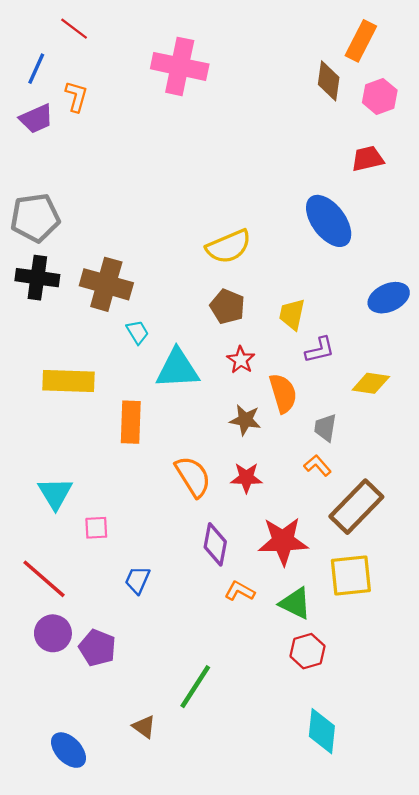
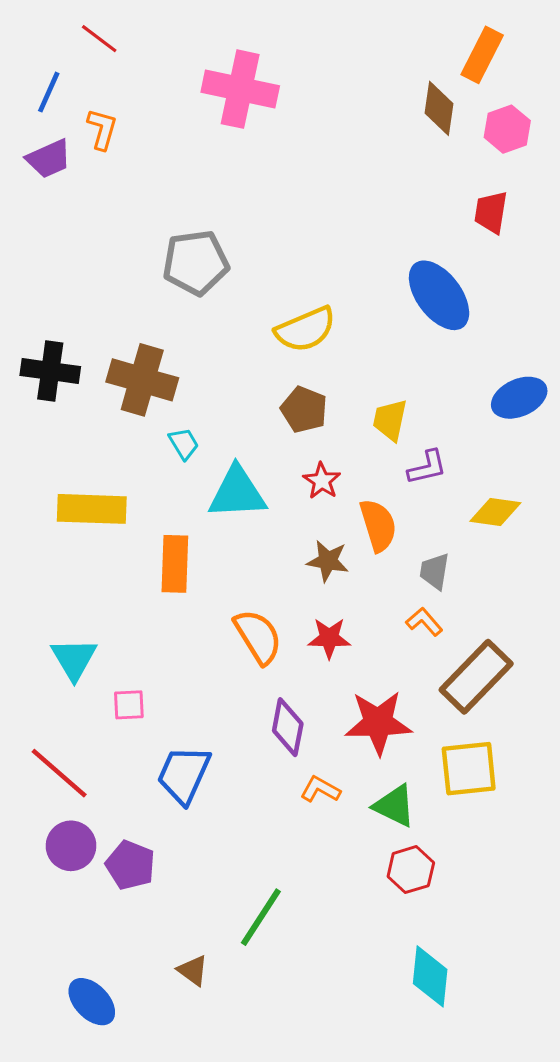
red trapezoid: (368, 159) -> (491, 212), turned -68
gray pentagon: (35, 218) -> (196, 263), moved
blue trapezoid: (137, 580) -> (184, 775), size x1.6

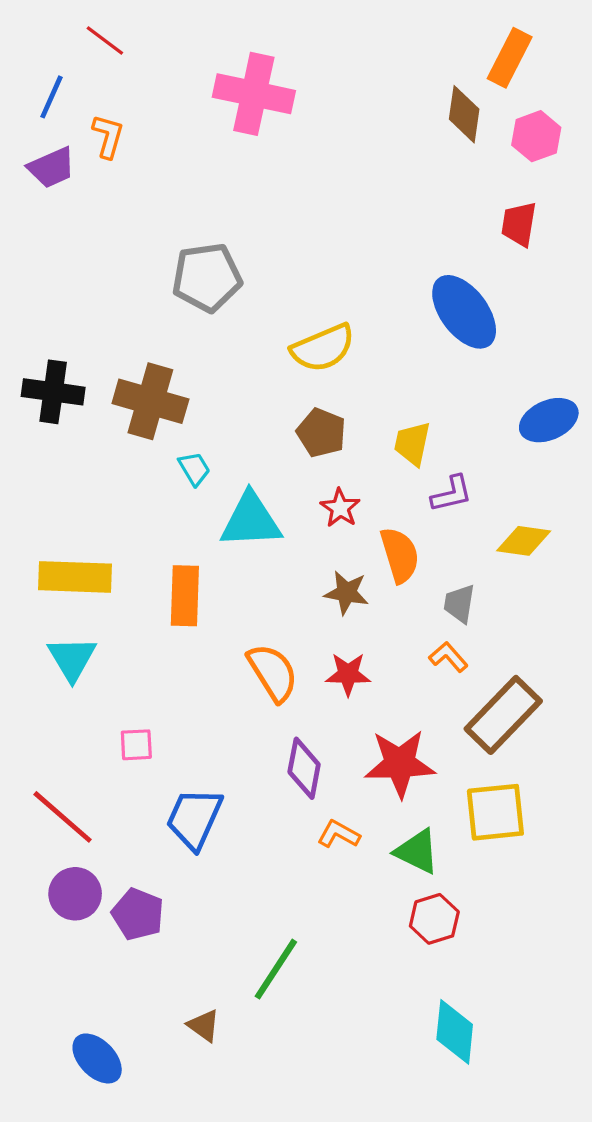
yellow rectangle: (92, 509) -> (75, 577), moved
cyan triangle: (74, 659) -> (72, 658), moved

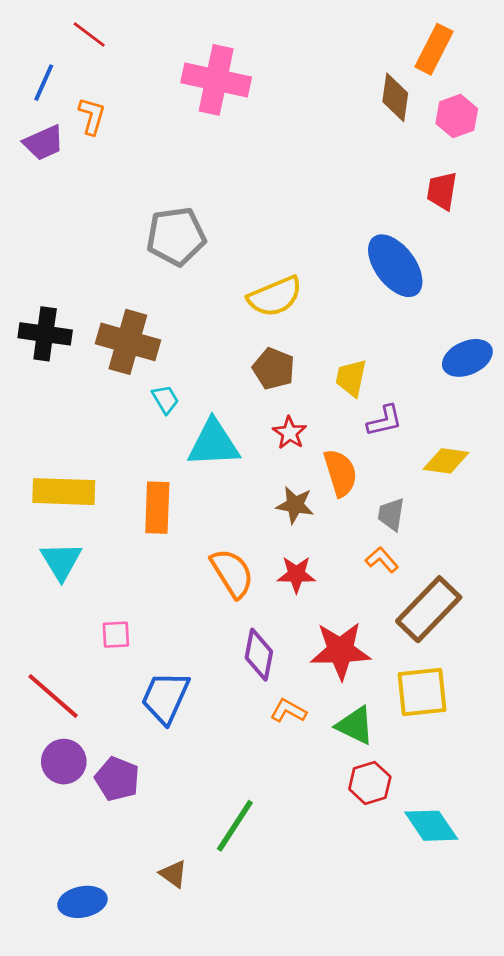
cyan diamond: (455, 1032) -> (431, 826), moved, turned -40
blue ellipse: (97, 1058) -> (82, 902), turned -57

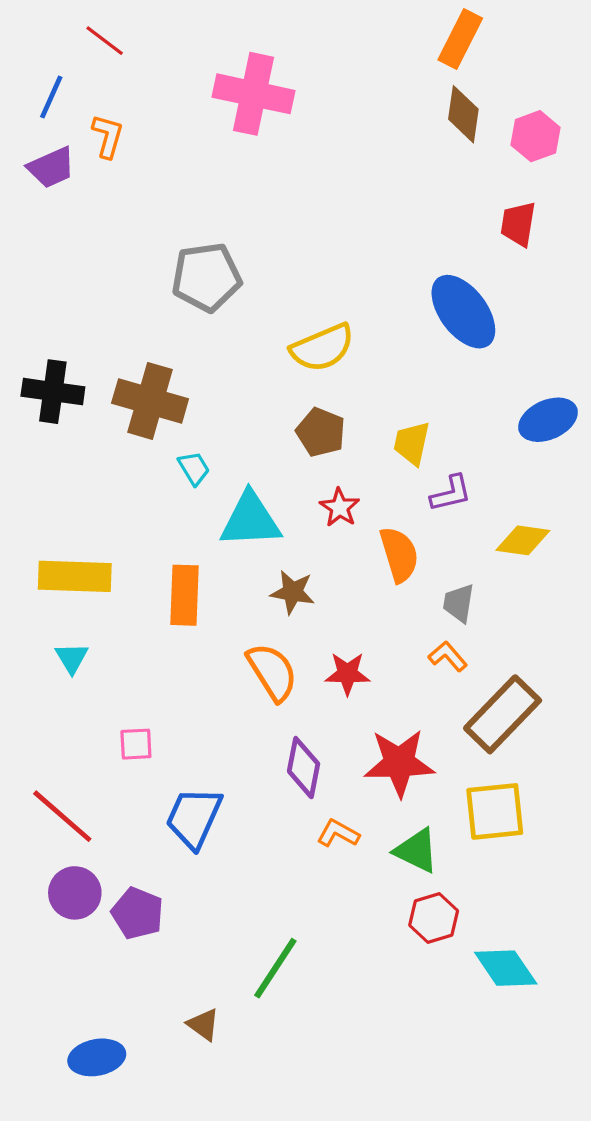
orange rectangle: (434, 49) -> (460, 39), moved
brown star: (295, 505) -> (293, 592), moved
cyan triangle: (61, 561) -> (72, 658), size x0.7

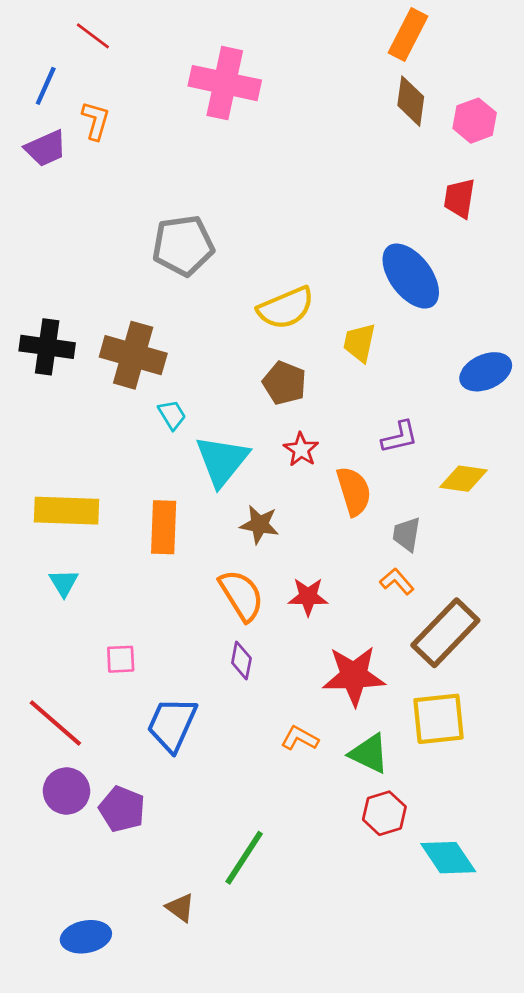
yellow trapezoid: (412, 443) -> (359, 343), moved
cyan triangle: (250, 520) -> (222, 461), turned -48
purple diamond: (304, 768) -> (241, 661), moved, size x0.7

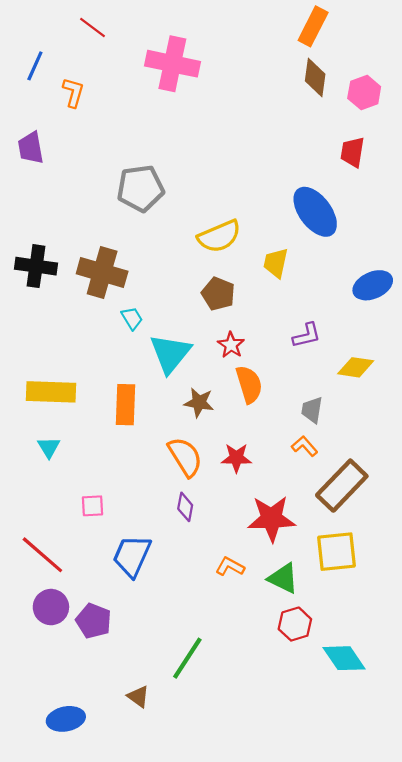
red line: (93, 36) -> (92, 27), moved
purple trapezoid: (46, 148) -> (31, 148), moved, turned 104
orange semicircle: (354, 491) -> (249, 384), moved

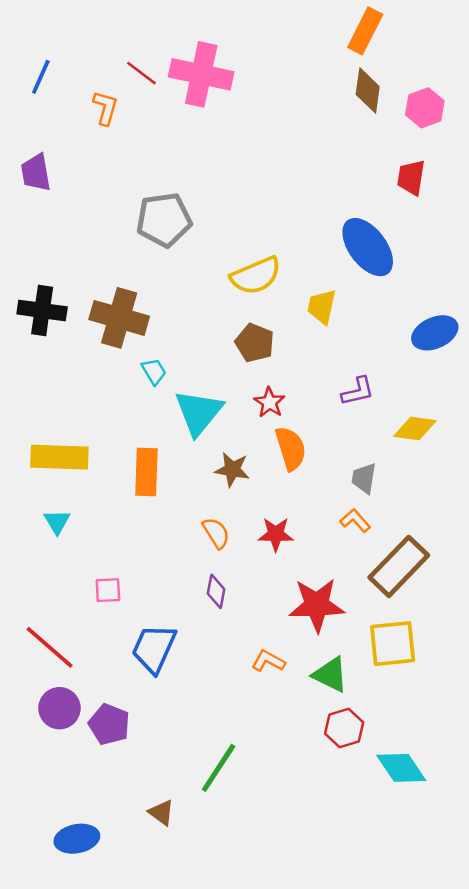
red line: (92, 27) -> (141, 73), moved
orange L-shape: (73, 92) -> (105, 108), moved
orange semicircle: (185, 457) -> (216, 533), size x0.7

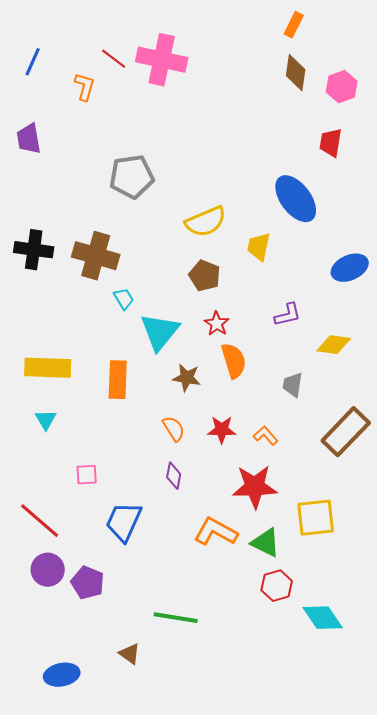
orange rectangle: (365, 31) -> (294, 25), size x0.7
orange L-shape: (355, 521) -> (266, 436), moved
brown rectangle: (399, 566) -> (346, 432), moved
orange L-shape: (268, 661) -> (216, 532), size x1.6
green line: (219, 768) -> (176, 618), turned 66

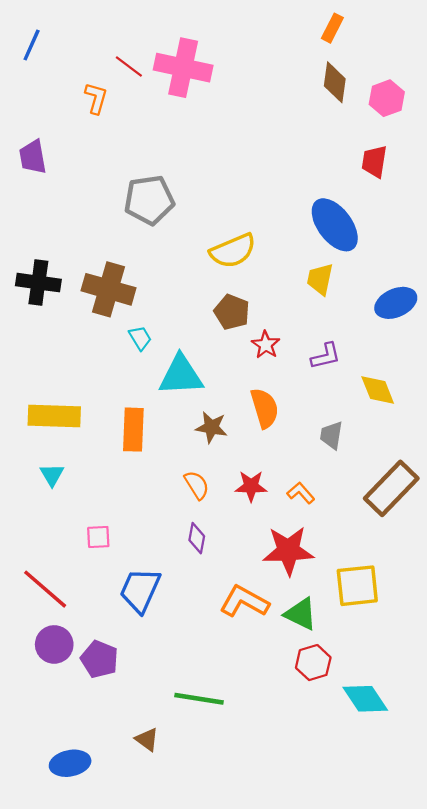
blue line: (33, 62) -> (32, 45), moved
yellow trapezoid: (259, 247) -> (320, 279), moved
red star: (217, 324) -> (266, 345), moved
cyan triangle: (160, 332) -> (181, 375), turned 48
yellow diamond: (334, 345) -> (378, 390), turned 60

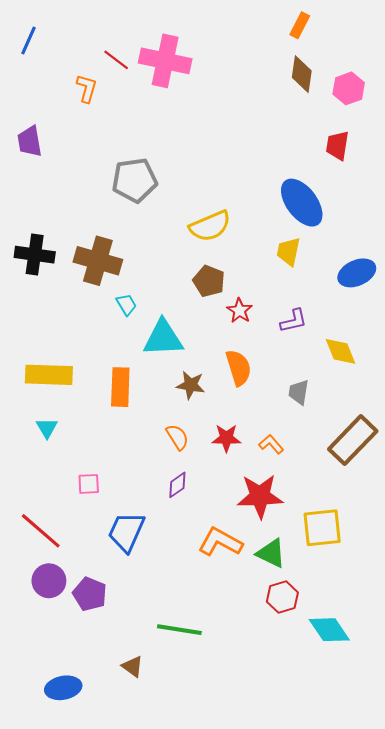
purple diamond: (197, 538) -> (177, 485), turned 44

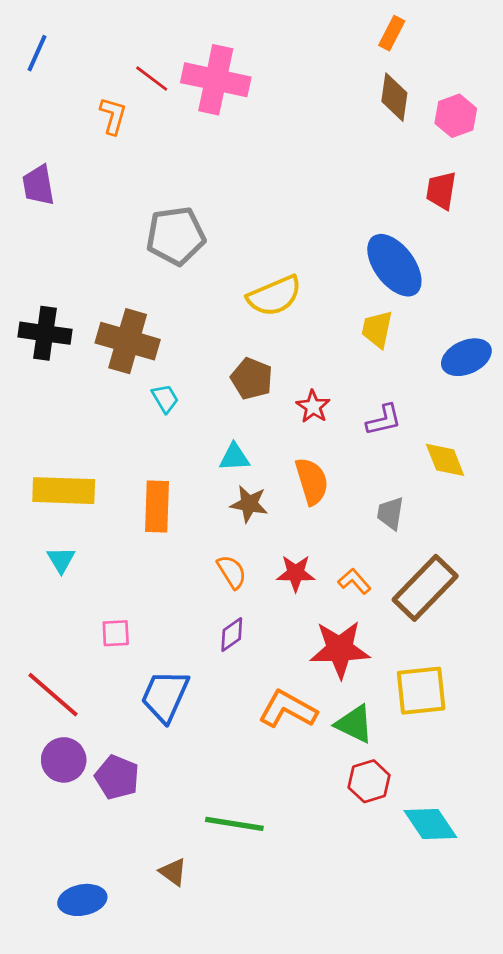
brown pentagon: (209, 281) -> (252, 379), moved
cyan triangle: (163, 338) -> (234, 457), moved, size x0.6
brown rectangle: (353, 440) -> (425, 588), moved

